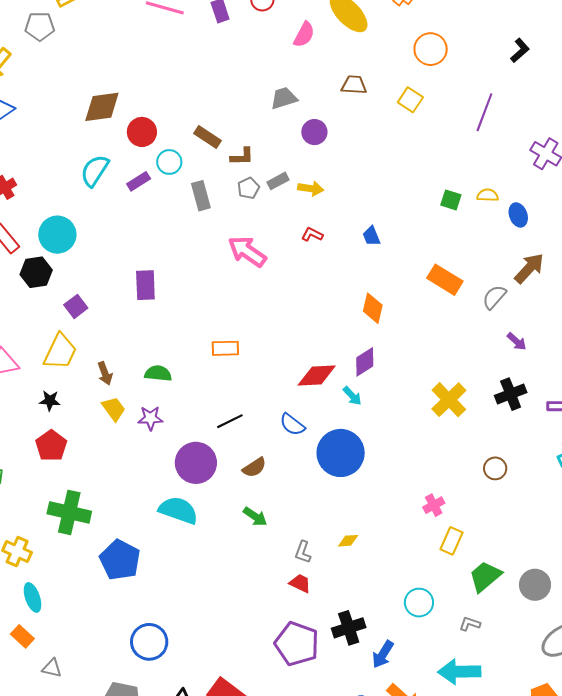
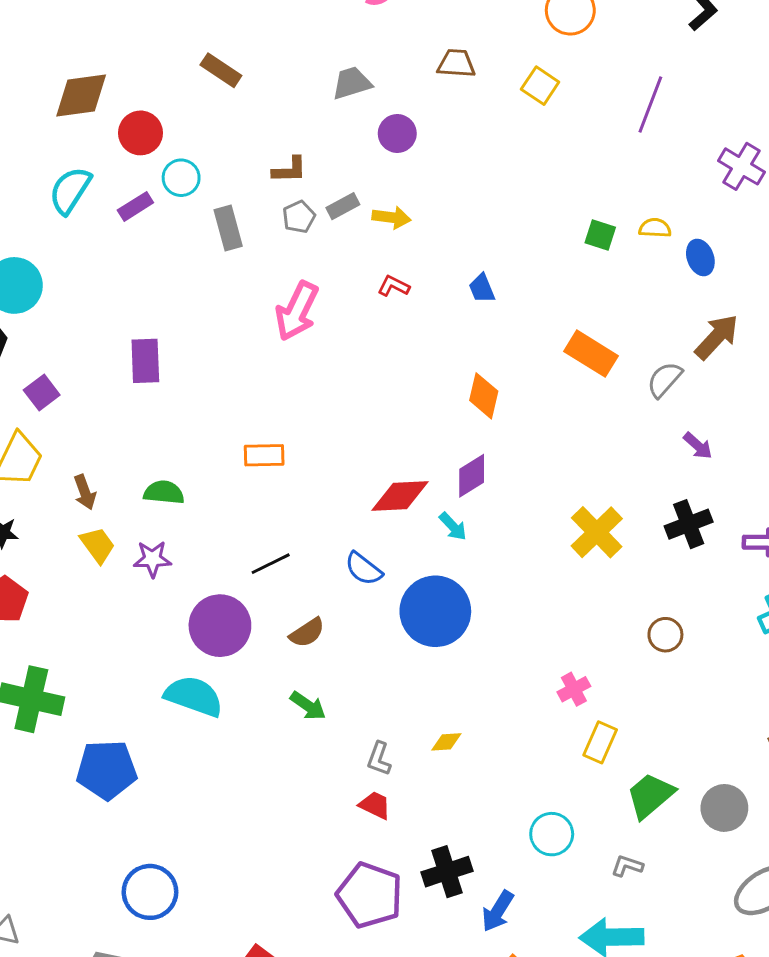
brown rectangle: (207, 137) -> (221, 70), moved
pink arrow: (247, 251) -> (297, 311), turned -99
blue pentagon: (120, 560) -> (107, 770), turned -30

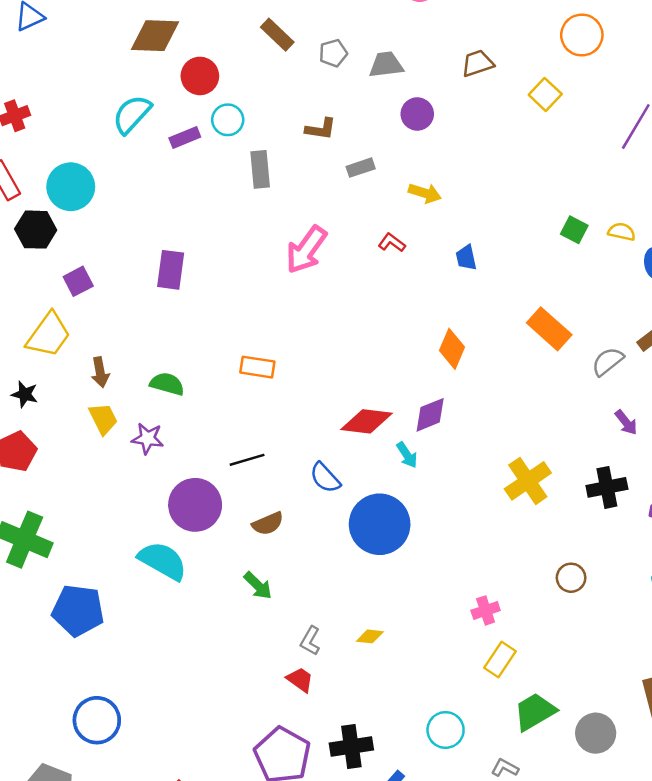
brown trapezoid: (456, 63) -> (477, 63), turned -32
gray pentagon: (299, 217) -> (333, 53), moved
yellow arrow: (391, 217) -> (425, 193), moved

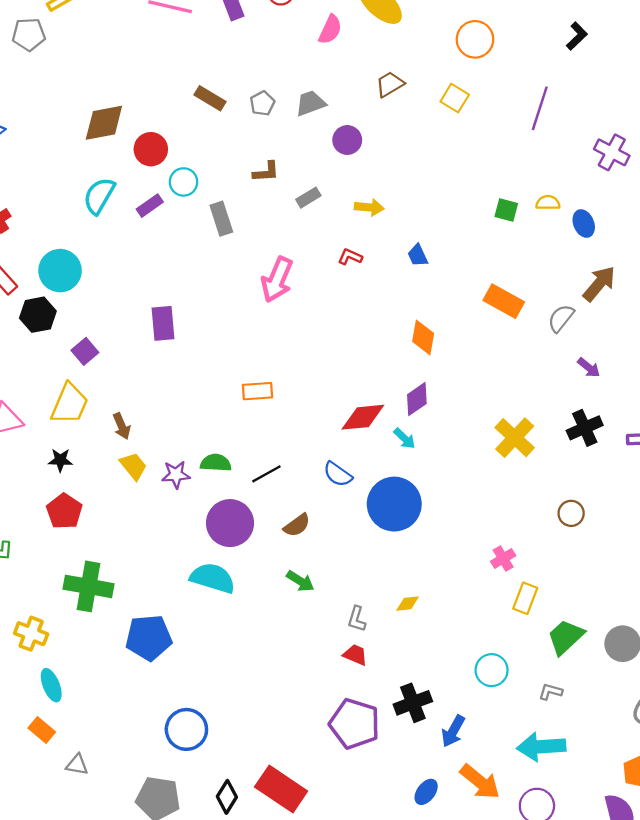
green semicircle: (167, 384) -> (216, 463), moved

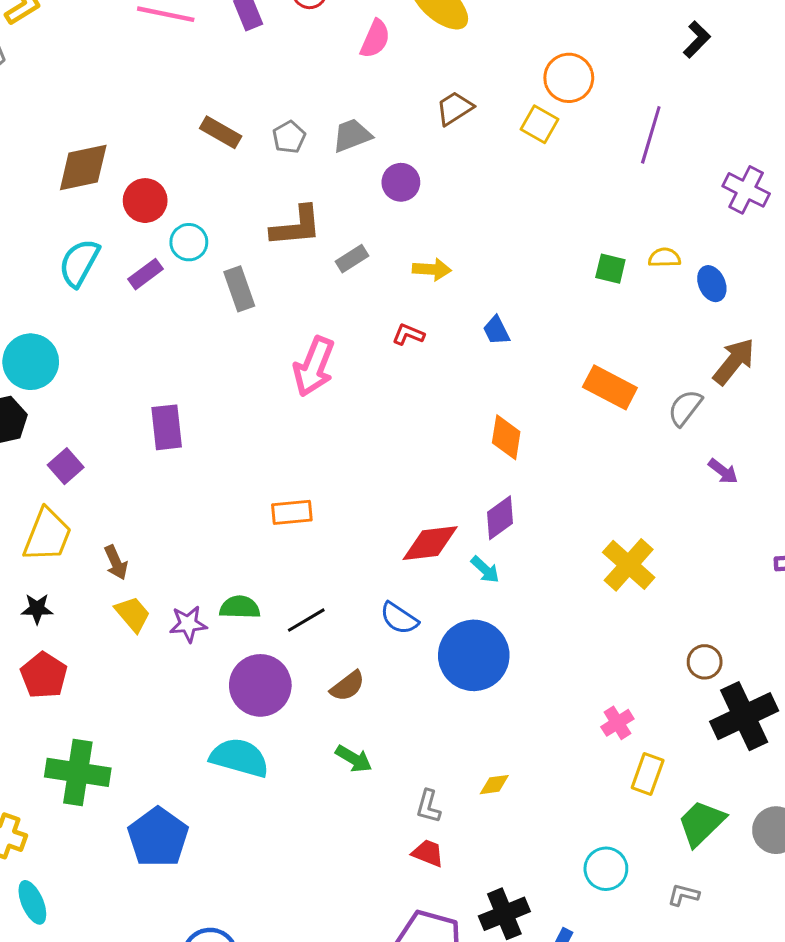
orange circle: (475, 39) -> (569, 78), moved
brown L-shape: (266, 172) -> (296, 226), size x1.5
black cross: (585, 428) -> (744, 716), moved, size x1.4
blue pentagon: (149, 638) -> (158, 837), turned -30

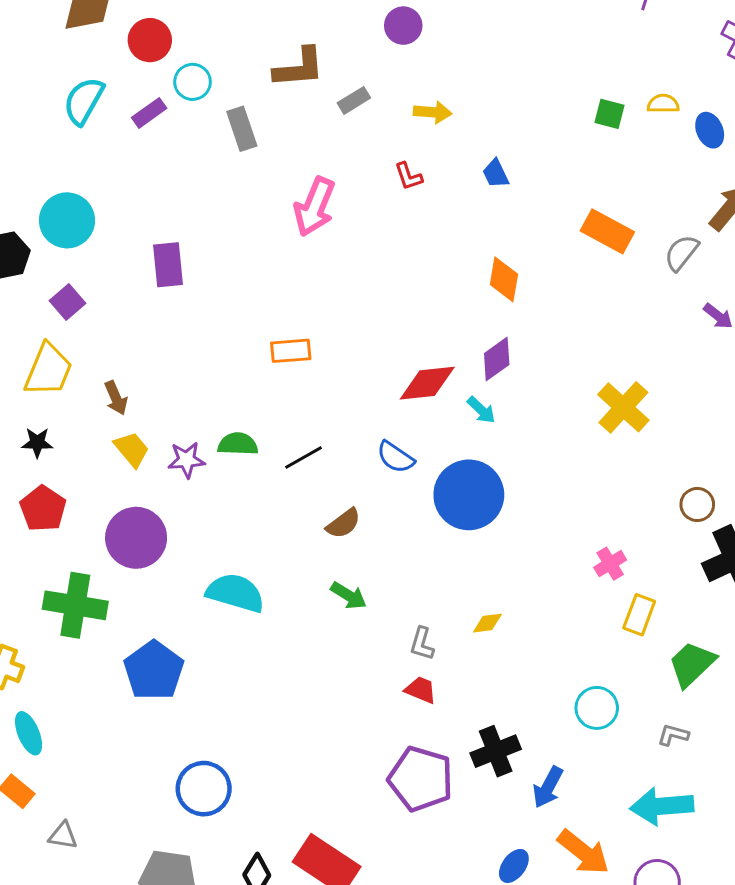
red L-shape: (408, 334) -> (408, 176), turned -132
cyan circle: (31, 362) -> (67, 220), moved
purple circle: (260, 685) -> (136, 538), moved

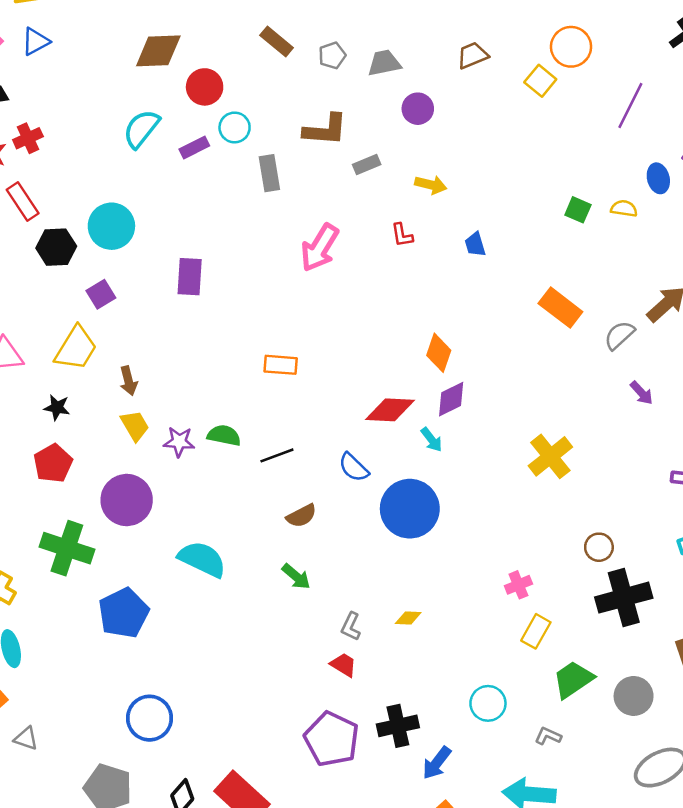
blue ellipse: (710, 130) -> (658, 178), moved
orange diamond: (504, 279) -> (439, 353), moved

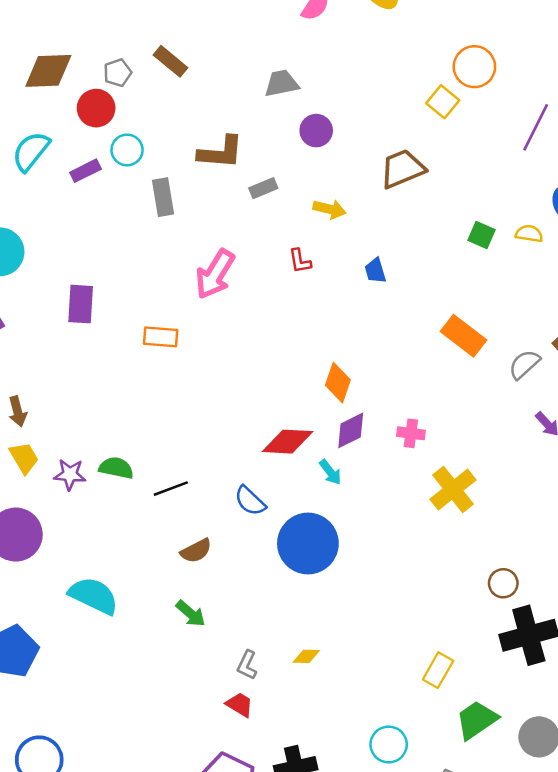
gray pentagon: (332, 55) -> (118, 73), moved
brown trapezoid: (473, 55) -> (402, 169), moved, size x1.4
orange rectangle: (281, 365) -> (161, 337), moved
pink cross: (518, 585) -> (411, 433), moved, turned 30

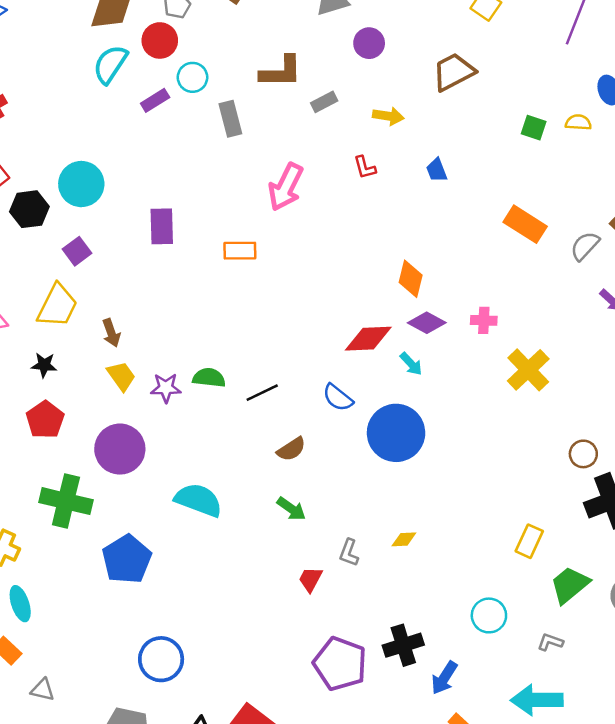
cyan semicircle: (31, 151) -> (110, 64), moved
purple diamond: (351, 430) -> (427, 323), turned 60
red trapezoid: (240, 705) -> (310, 579), moved, turned -88

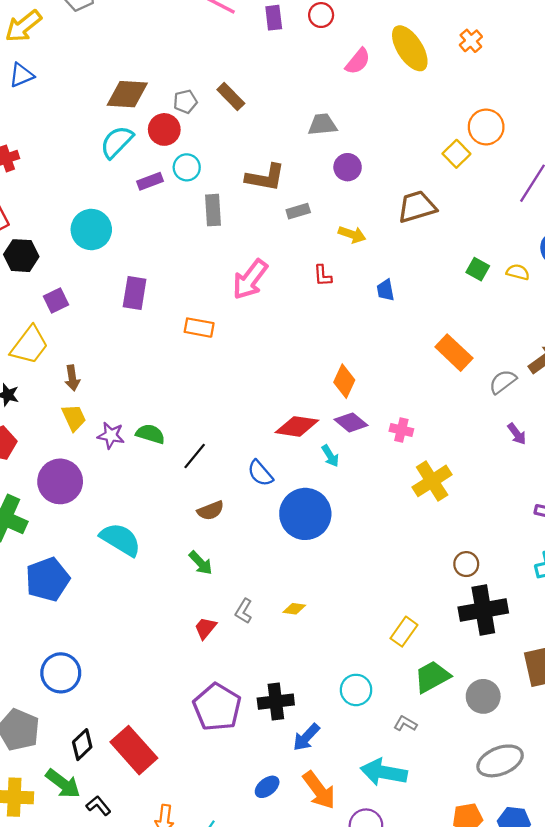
cyan circle: (81, 184) -> (91, 230), moved
black line: (262, 393) -> (195, 456), turned -36

